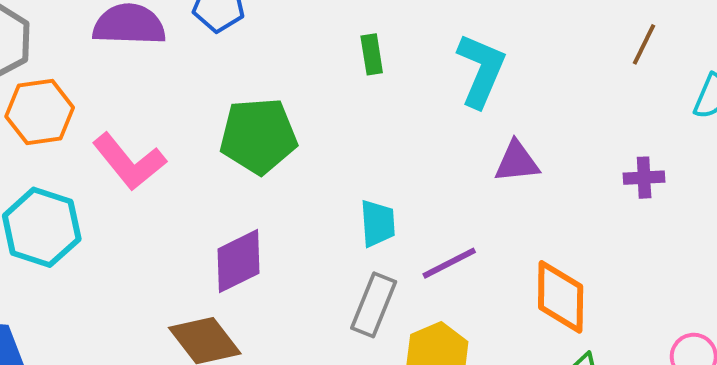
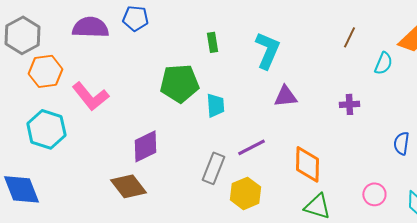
green pentagon: (258, 136) -> (179, 83), moved
cyan trapezoid: (378, 223) -> (215, 105), moved

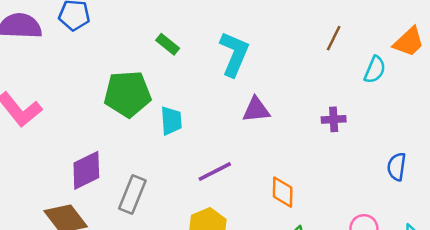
green rectangle: (212, 42) -> (168, 44), turned -42
orange diamond: (307, 164) -> (283, 192), size x0.7
gray rectangle: (213, 168) -> (132, 195), moved

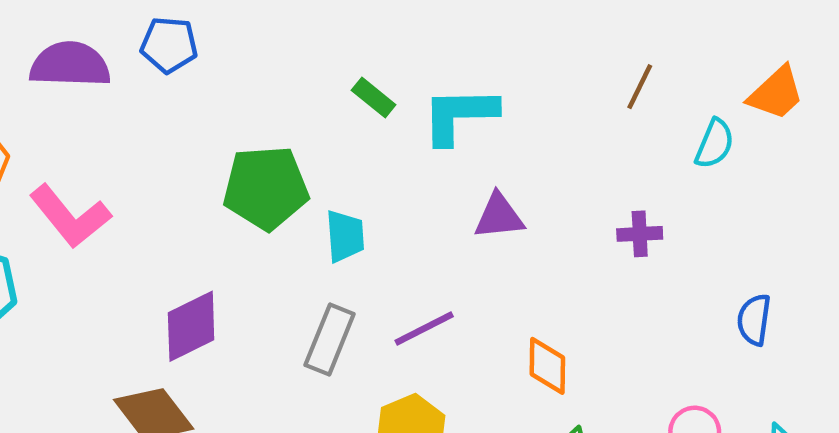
green rectangle: (168, 44) -> (374, 98), moved
cyan L-shape: (234, 54) -> (459, 115), turned -114
gray rectangle: (132, 195) -> (330, 339), moved

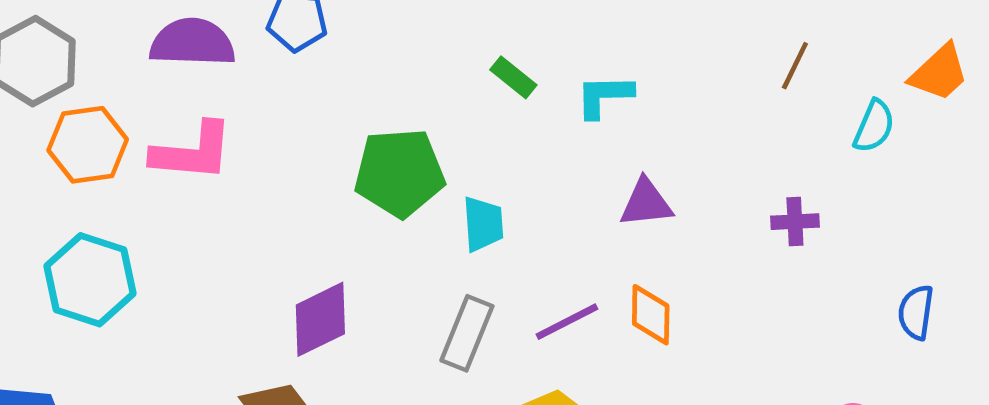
cyan L-shape: (459, 115) -> (604, 96), size x0.7
pink L-shape: (70, 216) -> (192, 152), moved, turned -46
orange diamond: (547, 366) -> (651, 315), moved

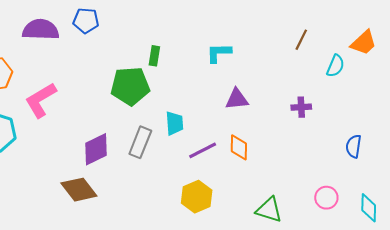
green rectangle: (513, 77) -> (154, 56), moved, turned 60
pink L-shape: (192, 152) -> (41, 100), moved, turned 144
cyan trapezoid: (483, 224) -> (174, 123), moved
gray rectangle: (467, 333) -> (140, 142), moved

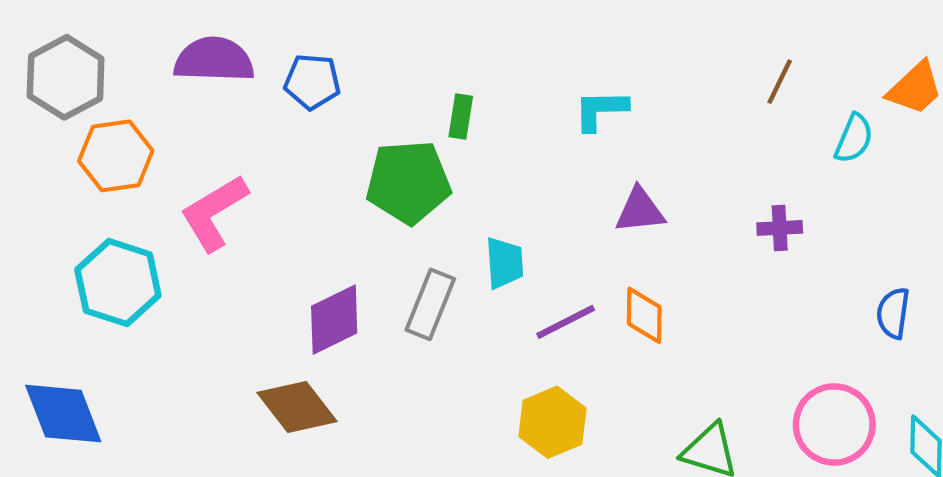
blue pentagon: (86, 21) -> (312, 82), moved
pink circle: (326, 198) -> (834, 425), size x1.6

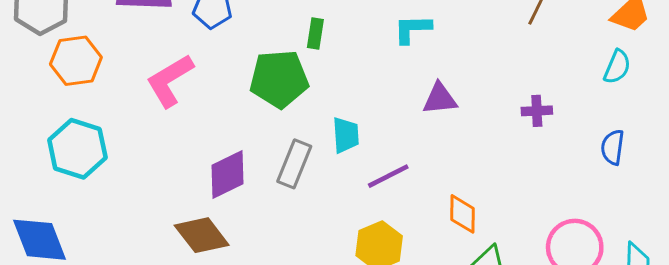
cyan semicircle: (854, 138) -> (617, 67), moved
pink L-shape: (214, 213) -> (170, 80), moved
blue semicircle: (893, 313) -> (613, 147), moved
orange diamond: (644, 315) -> (463, 214), moved

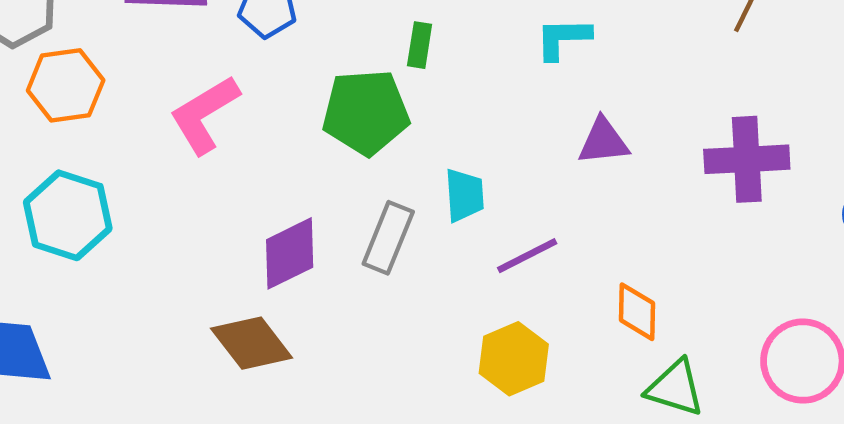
purple cross: (537, 111) -> (747, 159), size x1.8

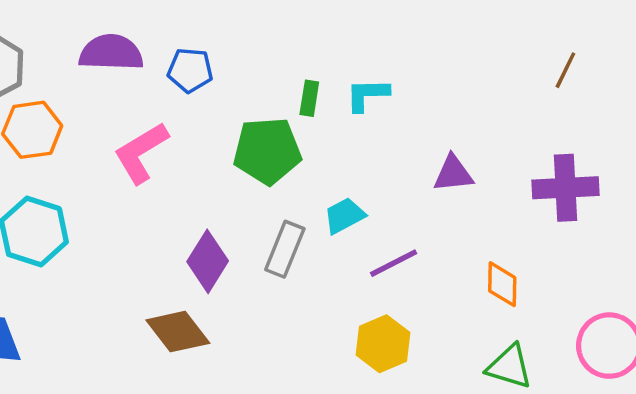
cyan L-shape: (563, 38) -> (367, 95), moved
cyan trapezoid: (464, 195) -> (344, 216), turned -114
purple diamond: (290, 253) -> (208, 261), turned -32
orange diamond: (637, 312) -> (502, 284), moved

